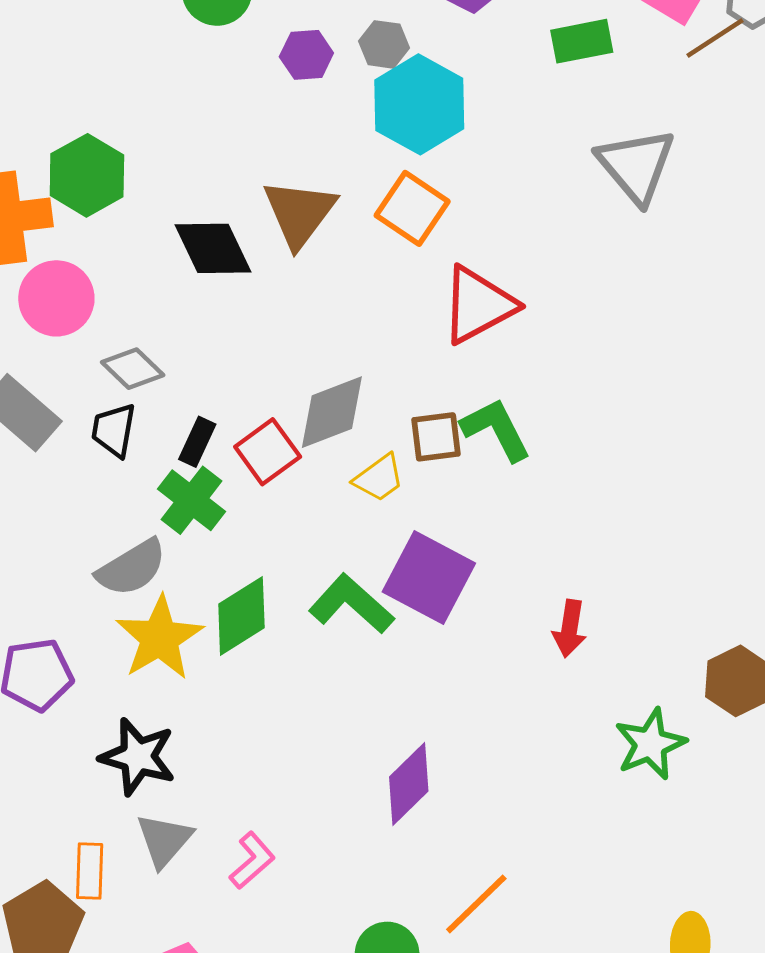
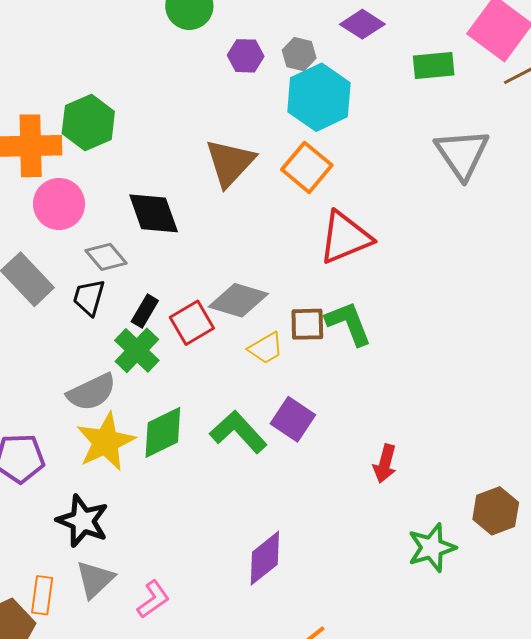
black diamond: (213, 248) -> (154, 213), moved
gray diamond: (332, 412) -> (238, 300), turned 32
purple square: (429, 577) -> (293, 419), size x0.7

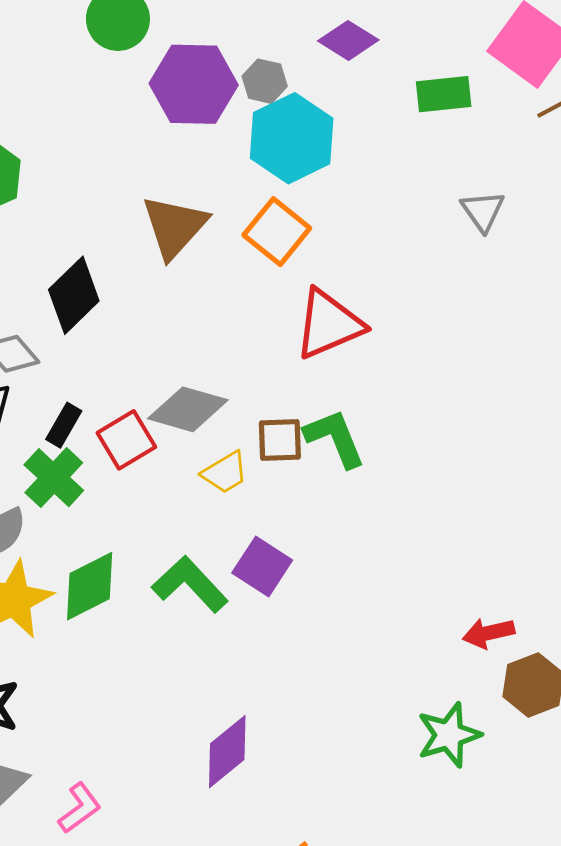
purple hexagon: (246, 56) -> (194, 84), size x1.8
gray triangle: (462, 154) -> (483, 211), size x0.6
black diamond: (154, 213) -> (74, 295), turned 66
red arrow: (385, 464) -> (488, 633), moved, turned 63

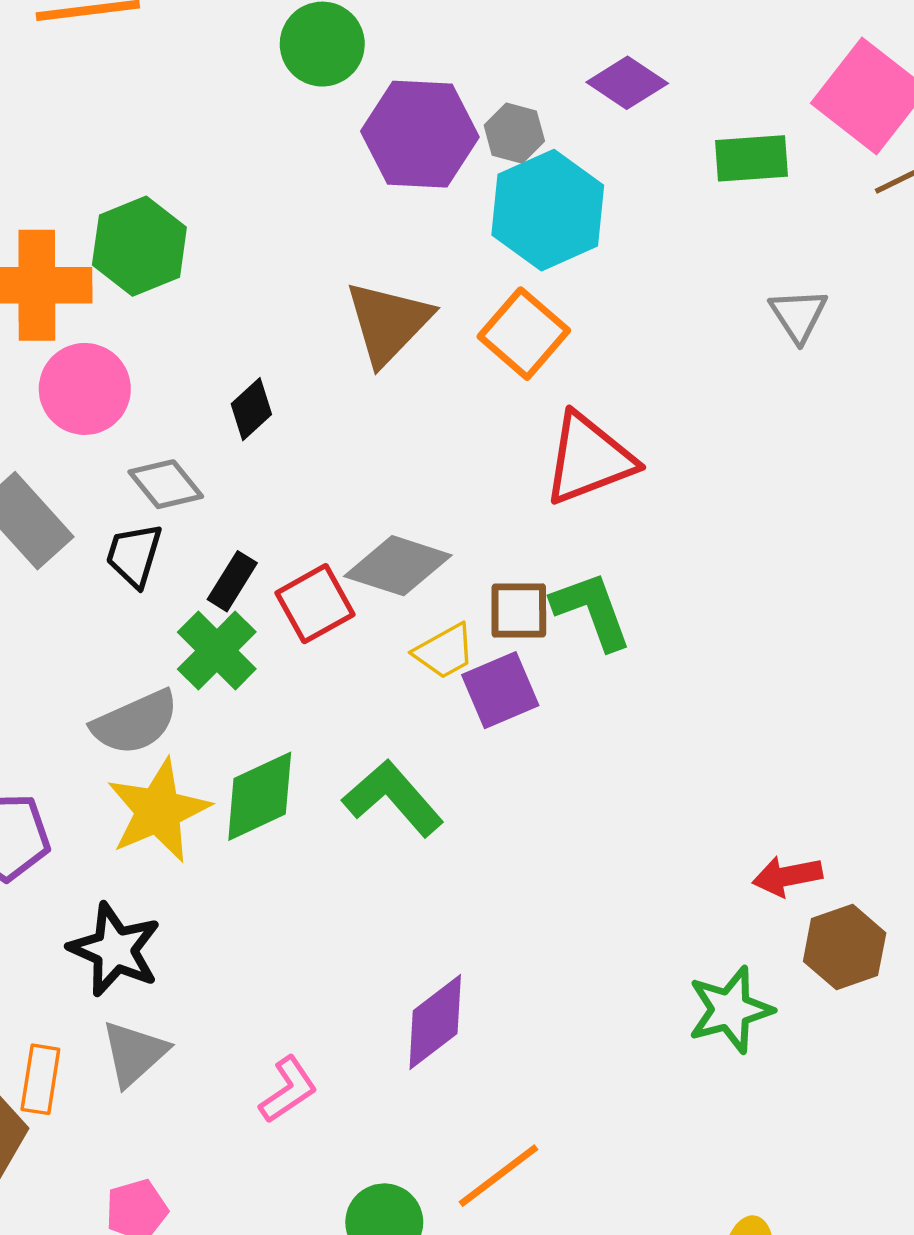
black diamond: (74, 295) -> (251, 409), size x0.6
purple square: (262, 567) -> (500, 690), moved, turned 32
pink L-shape: (80, 808) -> (288, 1090), moved

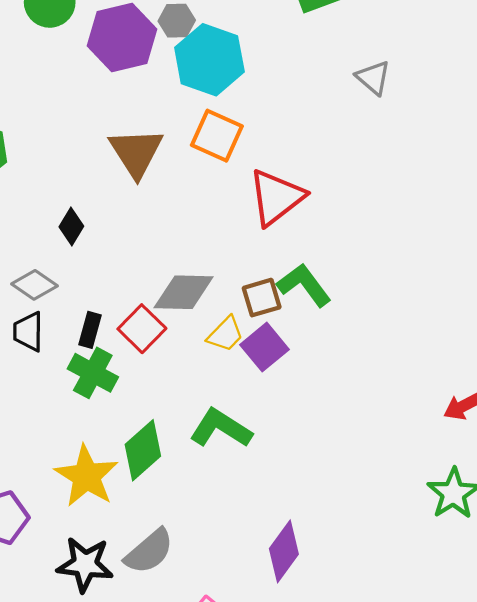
gray semicircle: (135, 722) -> (149, 551), moved

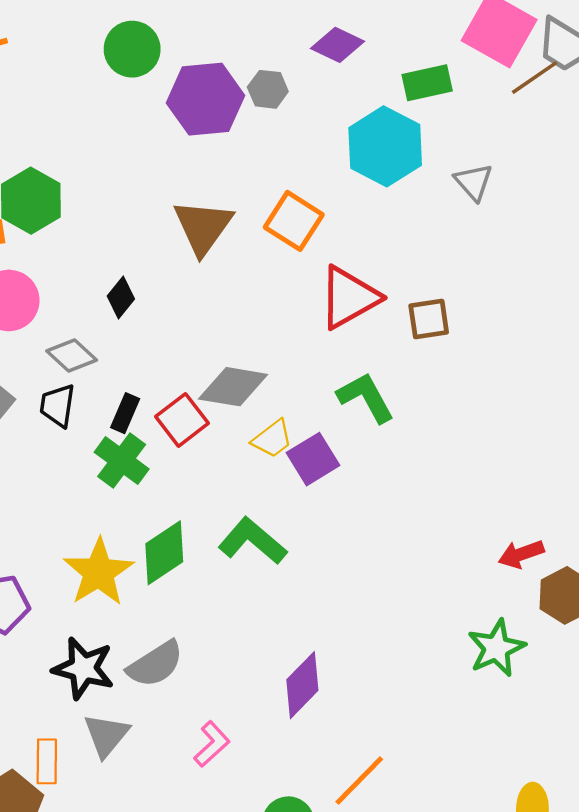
cyan hexagon: (209, 60) -> (385, 146), moved
brown square: (262, 298) -> (429, 319), moved

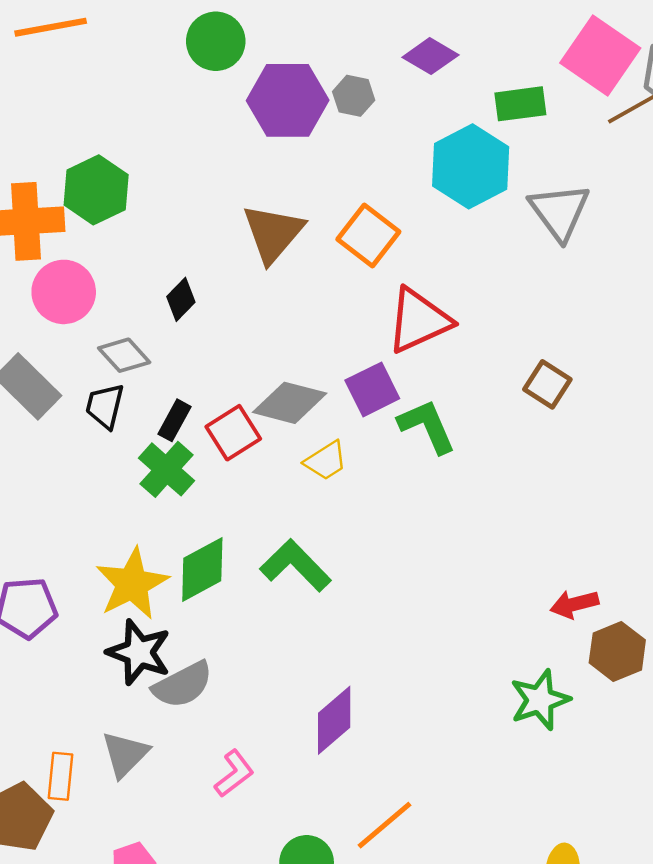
gray triangle: (474, 182) -> (559, 212), size x1.5
brown square: (429, 319) -> (547, 384), moved, turned 36
purple square: (313, 459) -> (372, 389), moved
black star: (83, 668) -> (139, 652), moved

